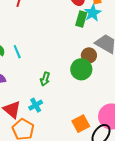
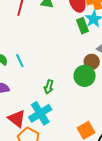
green rectangle: (81, 19) -> (83, 26), turned -35
cyan cross: (36, 105) -> (40, 113), size x1.6

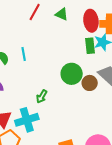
cyan line: (20, 61) -> (24, 54), moved
green circle: (85, 76) -> (72, 74), moved

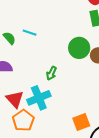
cyan line: (24, 54) -> (30, 33), turned -56

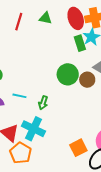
cyan line: (30, 33) -> (19, 96), moved
cyan cross: (39, 98) -> (33, 129), turned -35

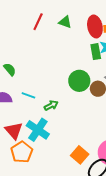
green arrow: (43, 103) -> (51, 105), turned -144
orange square: (78, 148) -> (80, 155), turned -30

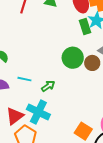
red triangle: (14, 131) -> (15, 116), turned 42

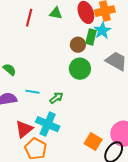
green rectangle: (85, 26) -> (91, 37), turned 35
brown circle: (92, 63) -> (78, 45), moved

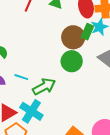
brown circle: (78, 45) -> (73, 37), size x1.5
green arrow: (56, 98) -> (44, 87), size x1.6

